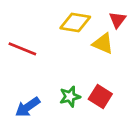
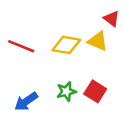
red triangle: (118, 20) -> (112, 19), turned -30
yellow diamond: (75, 22) -> (66, 45), moved

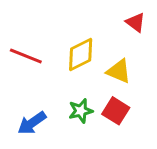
yellow triangle: (98, 41) -> (119, 71), moved
yellow diamond: (66, 45) -> (81, 54), turned -36

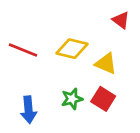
yellow diamond: (81, 54) -> (72, 49), turned 40
blue arrow: (32, 123) -> (29, 110), turned -60

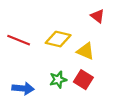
blue arrow: (29, 110) -> (23, 88), turned -80

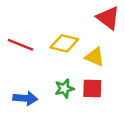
red triangle: (98, 16) -> (108, 18), size x1.5
red square: (83, 80) -> (92, 89), turned -30

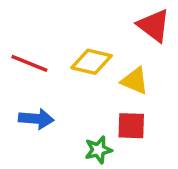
green star: (64, 89) -> (98, 150), moved
blue arrow: (25, 98) -> (36, 119), moved

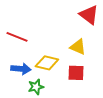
yellow diamond: (92, 62) -> (47, 63), moved
green star: (98, 150) -> (36, 87), moved

